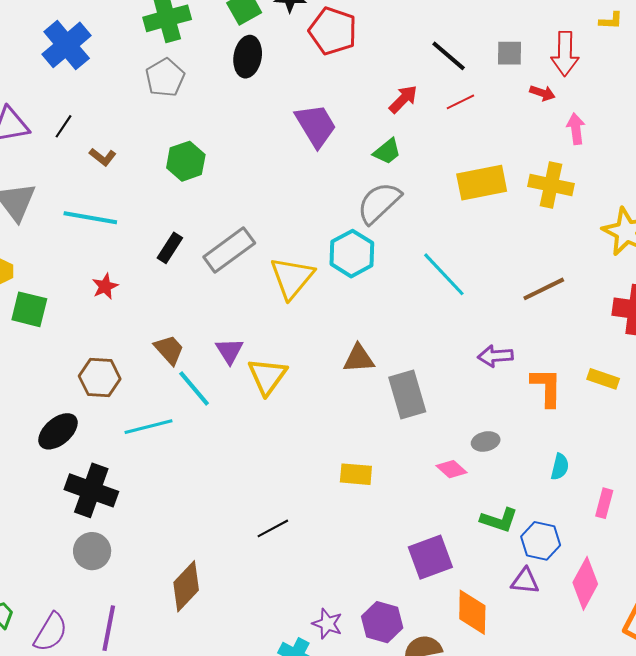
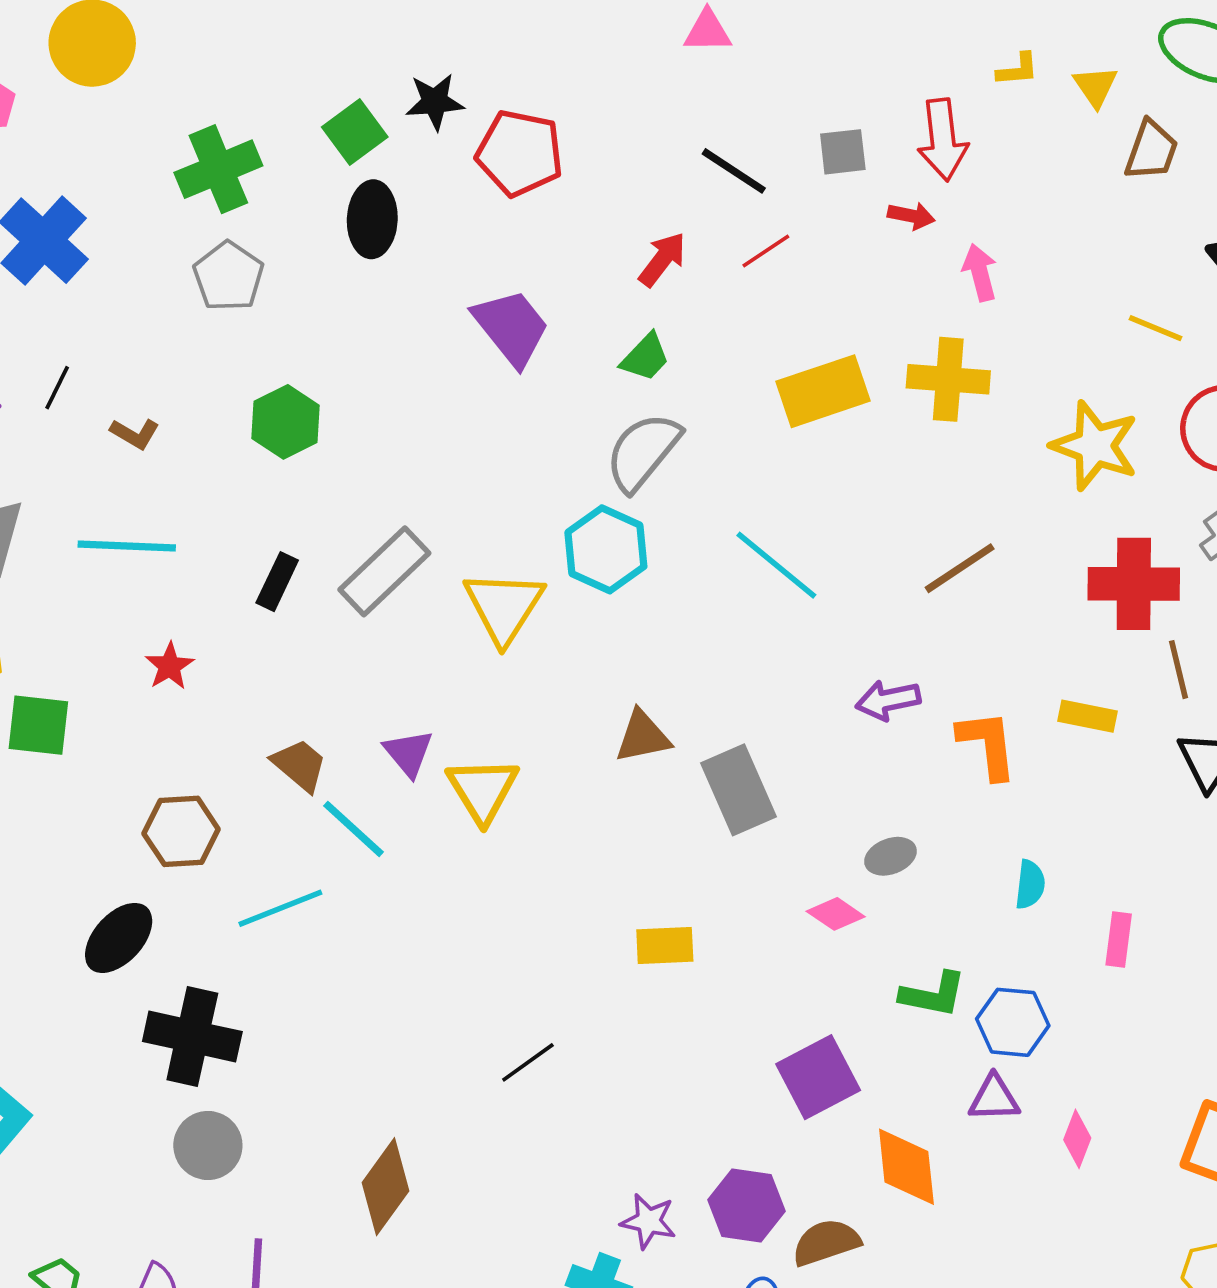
pink diamond: (585, 583) -> (1077, 1139), moved, size x0.6

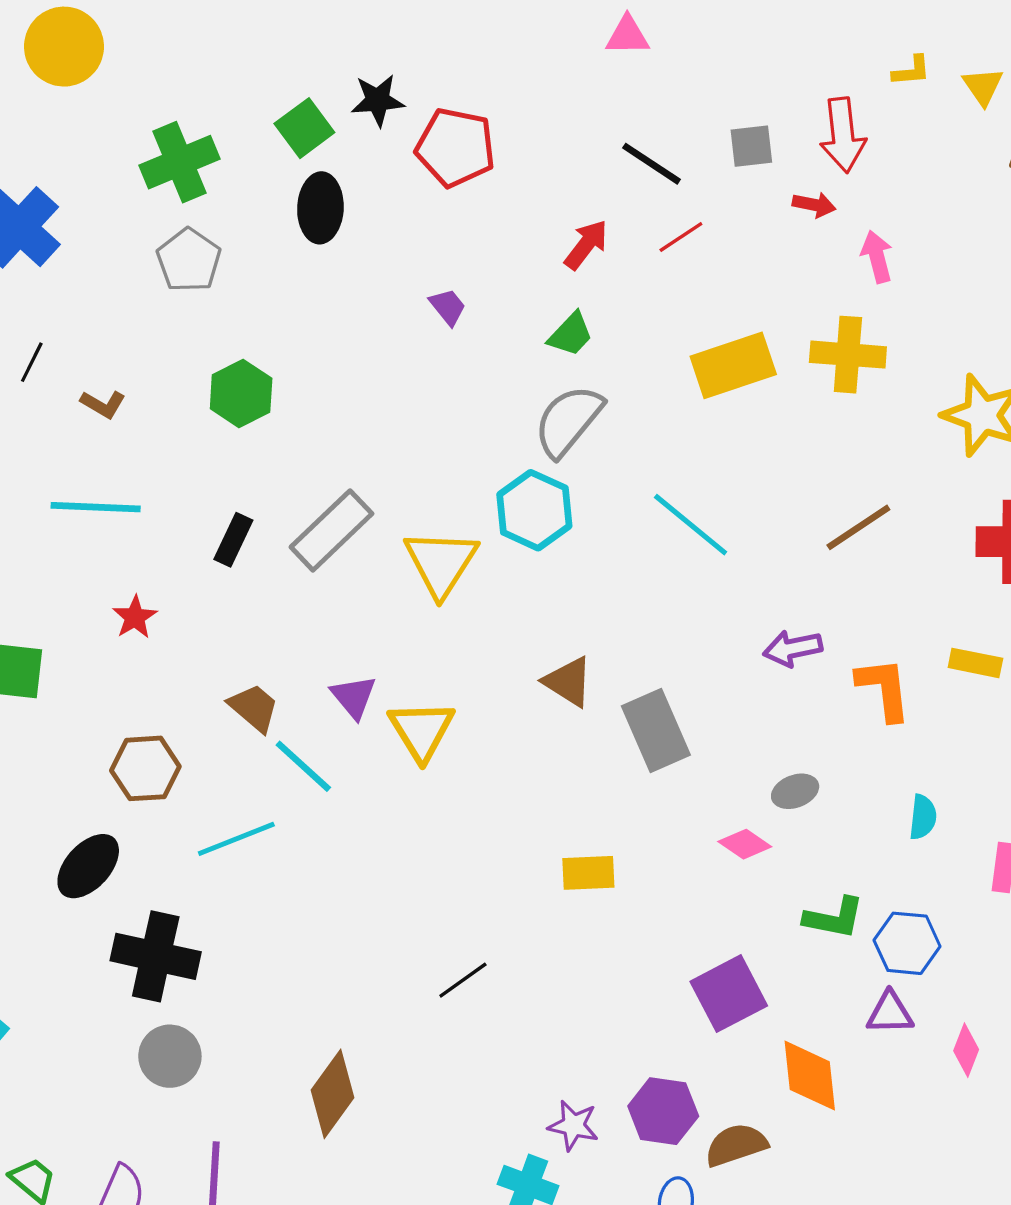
purple trapezoid: (511, 327) -> (448, 307), size x0.5
brown triangle: (643, 737) -> (568, 682), turned 44

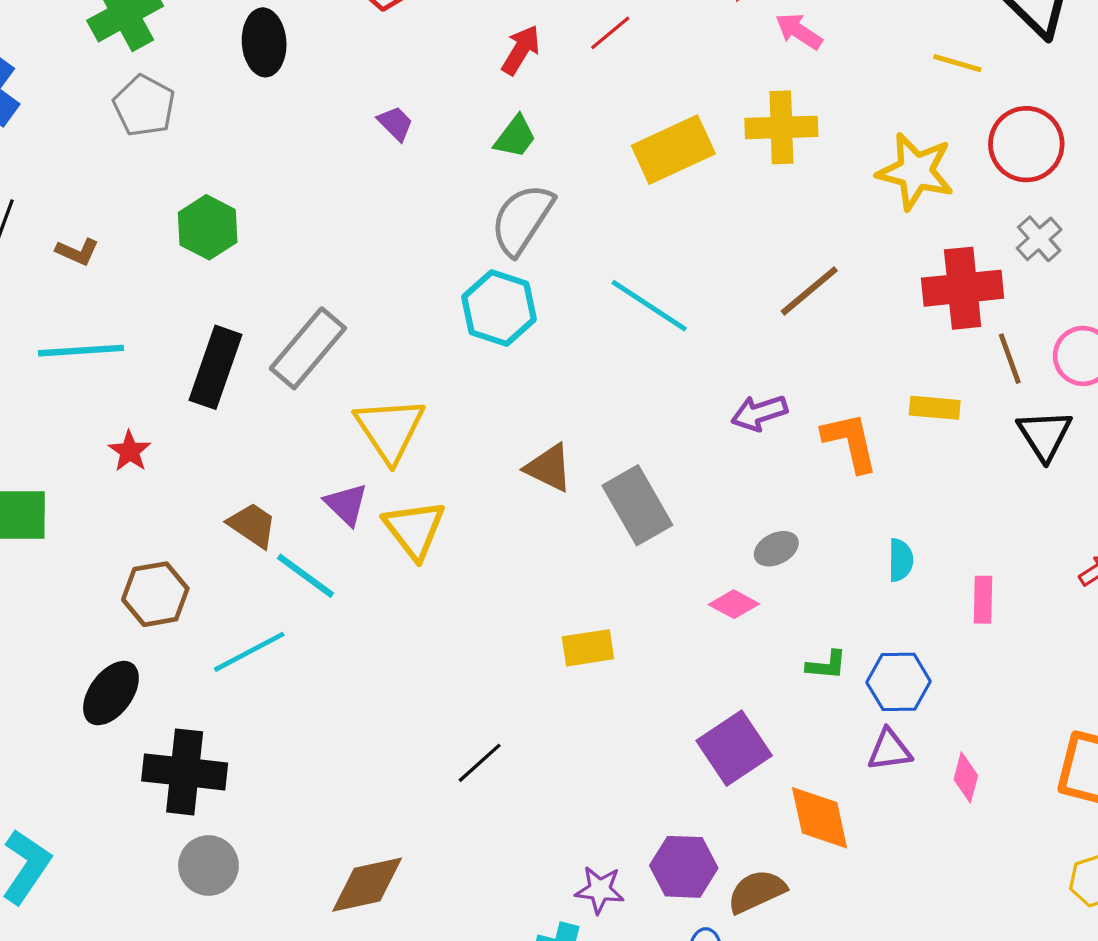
pink arrow: (877, 257) -> (799, 31), turned -36
black rectangle: (233, 540) -> (215, 367), size x1.6
yellow triangle: (441, 563) -> (390, 430), moved
green L-shape: (834, 918) -> (826, 665), size x0.7
brown diamond: (333, 1094) -> (367, 885), turned 48

